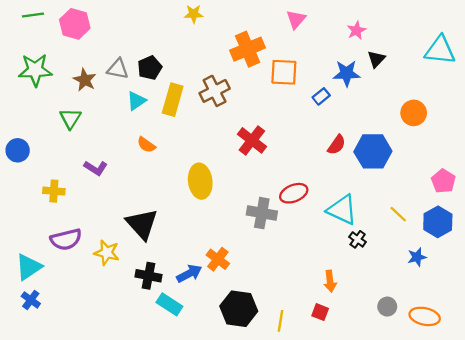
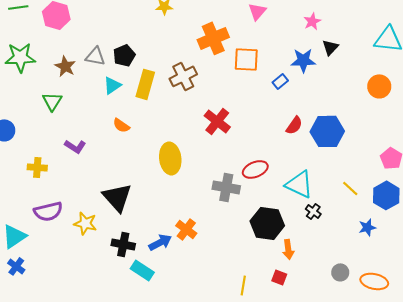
orange circle: (414, 113) -> (379, 86), moved
black hexagon: (239, 309) -> (267, 223), moved

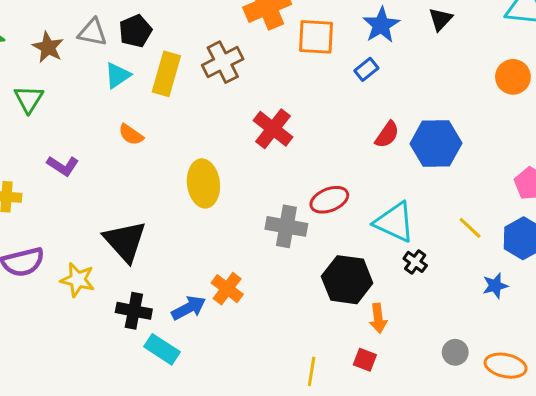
blue star: (303, 60) -> (381, 25), moved, turned -30

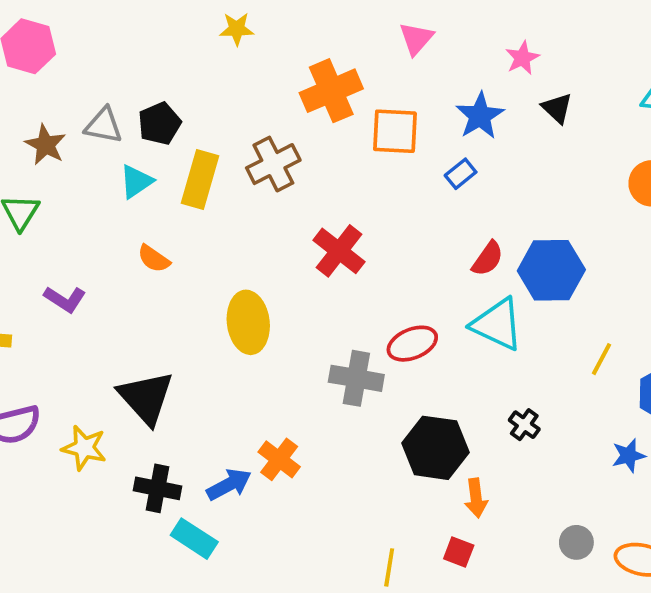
black triangle: (440, 19) -> (557, 108), turned -30
cyan triangle: (394, 222) -> (497, 324), moved
yellow line: (470, 228) -> (601, 359), moved, turned 75

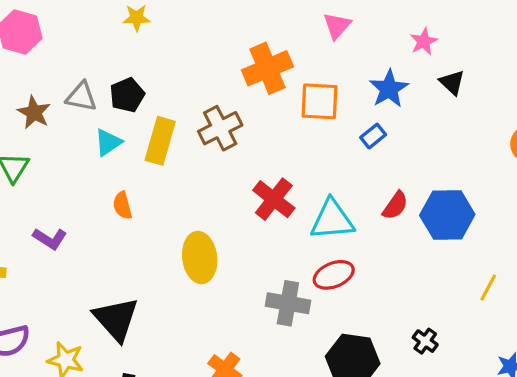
yellow star: (237, 29) -> (137, 18), moved
orange semicircle: (154, 259) -> (122, 205), turned 40
cyan triangle: (497, 324) -> (332, 220), moved, turned -30

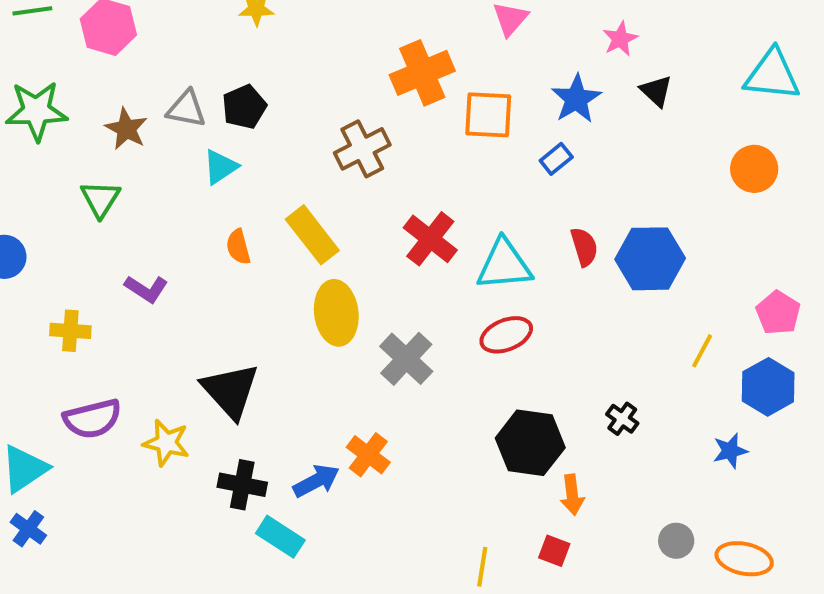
yellow rectangle: (160, 141) -> (312, 235), moved, turned -54
red semicircle: (395, 205) -> (584, 247), turned -52
gray cross: (288, 303) -> (406, 359), moved, turned 33

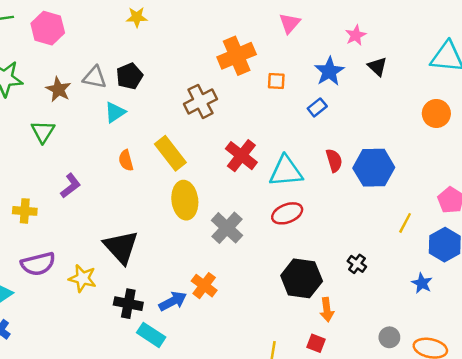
orange square: (488, 115) -> (276, 81), size x0.6
purple L-shape: (146, 289) -> (71, 186), turned -70
blue star: (730, 451) -> (422, 283), turned -30

